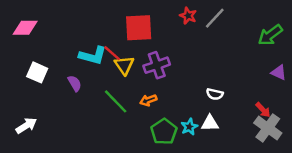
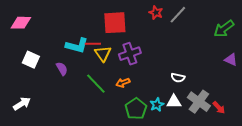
red line: (112, 53) -> (93, 44), turned -42
red arrow: (263, 110) -> (219, 108), moved
gray cross: (268, 128) -> (199, 102), moved

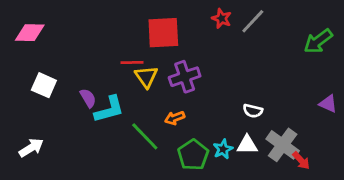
cyan L-shape: (77, 46) -> (109, 109), moved, turned -30
purple triangle: (231, 60) -> (328, 104), moved
green line: (96, 84) -> (145, 136), moved
red arrow: (219, 108) -> (301, 161), moved

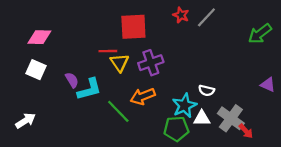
pink diamond: (30, 33) -> (39, 37), moved
orange arrow: (175, 118) -> (143, 96), size x1.5
cyan star: (223, 149) -> (184, 106), moved, size x1.5
green pentagon: (193, 155) -> (176, 129), moved, turned 30

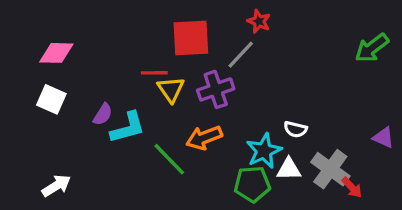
gray line: (206, 17) -> (241, 55), moved
purple semicircle: (72, 80) -> (103, 114), turned 63
purple triangle: (268, 85) -> (383, 138), moved
white arrow: (26, 121) -> (56, 186), moved

